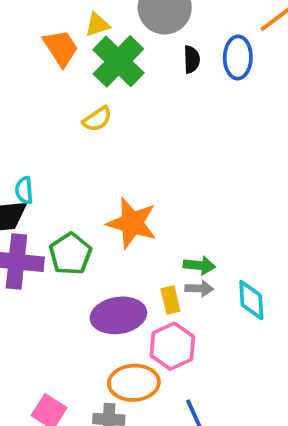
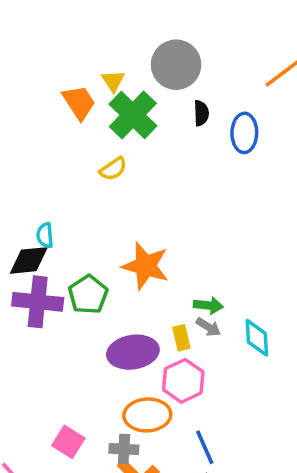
yellow triangle: (97, 25) -> (113, 81), turned -45
blue ellipse: (238, 57) -> (244, 133), moved
gray arrow: (199, 288) -> (208, 327), turned 30

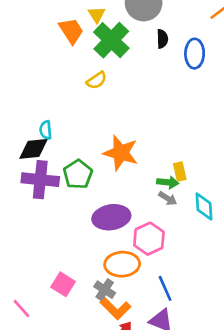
yellow rectangle: (181, 338) -> (180, 172), moved
gray cross: (124, 449) -> (105, 290), turned 30

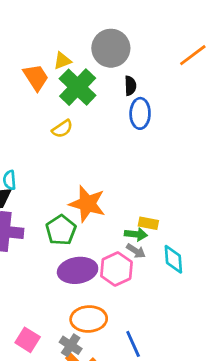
yellow triangle: (97, 15) -> (62, 61), turned 42
blue ellipse: (195, 54) -> (140, 113), moved
yellow rectangle: (180, 172) -> (148, 223), turned -66
green pentagon: (78, 174) -> (61, 230), moved
pink hexagon: (149, 239) -> (116, 269), moved

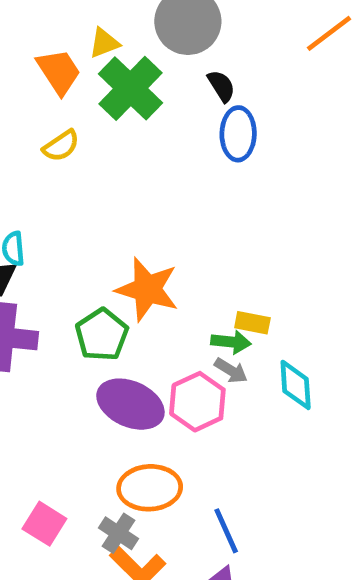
black semicircle: (130, 86) -> (221, 86), turned -30
yellow semicircle: (62, 129) -> (61, 146), moved
purple ellipse: (78, 270) -> (130, 404), turned 33

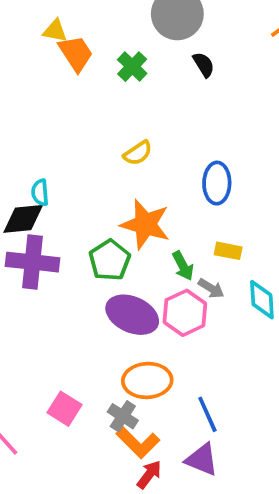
yellow triangle: (104, 43) -> (55, 31), moved, turned 32
green cross: (130, 88) -> (132, 67), size x0.6
blue ellipse: (238, 134) -> (217, 183), moved
yellow semicircle: (61, 146) -> (138, 153), moved
green arrow: (231, 342) -> (183, 266), moved, turned 56

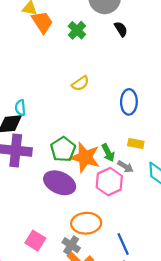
orange star: (145, 224) -> (85, 157), moved
purple ellipse: (132, 315) -> (60, 183), moved

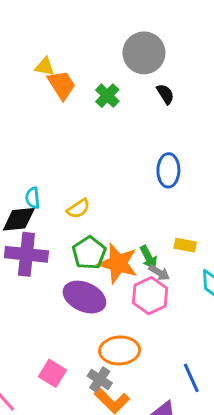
yellow semicircle: (80, 83) -> (78, 209), moved
blue ellipse: (129, 102) -> (168, 170), moved
gray arrow: (125, 167) -> (159, 273), moved
blue line: (123, 244) -> (191, 378), moved

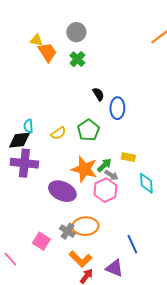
gray circle: (144, 53) -> (76, 32), moved, size x0.7
black semicircle: (165, 94) -> (98, 94), moved
green pentagon: (89, 253) -> (88, 130), moved
green arrow: (149, 257) -> (104, 165), turned -105
gray cross: (100, 379) -> (67, 231), moved

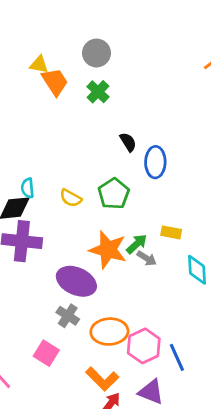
yellow semicircle: (58, 133) -> (71, 198), turned 63
pink hexagon: (105, 190) -> (144, 346), moved
gray cross: (67, 231) -> (68, 316), moved

